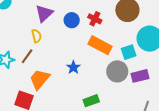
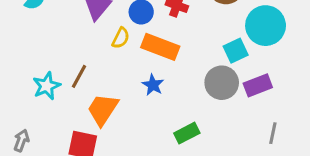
yellow semicircle: (36, 36) -> (121, 38), moved, turned 48
orange rectangle: (100, 45) -> (160, 47), moved

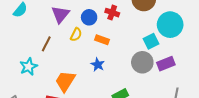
orange rectangle: (160, 47) -> (102, 40), size x0.6
brown line: (79, 76) -> (46, 44), moved

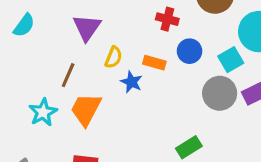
blue circle: (89, 17) -> (190, 51), moved
blue star: (98, 65) -> (132, 82), moved
orange trapezoid: (65, 81) -> (86, 109), moved

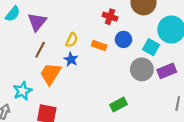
purple triangle: (87, 28) -> (37, 22), moved
cyan square: (231, 60) -> (151, 47), turned -35
blue star: (132, 82) -> (71, 59), moved
cyan star: (43, 112) -> (23, 91), moved

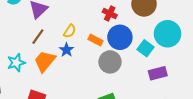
blue circle: (123, 39) -> (120, 37), size x1.5
gray circle: (142, 69) -> (110, 62), moved
cyan star: (23, 91) -> (16, 63), moved

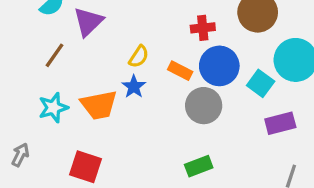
red cross: (110, 13) -> (203, 28), turned -32
brown line: (38, 37) -> (54, 55), moved
orange trapezoid: (45, 61) -> (99, 105), turned -140

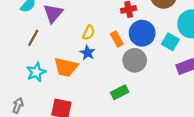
orange rectangle: (180, 71) -> (117, 39), turned 40
orange trapezoid: (99, 105) -> (66, 67), turned 30
green rectangle: (199, 166) -> (120, 92), moved

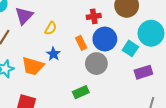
yellow semicircle: (89, 33) -> (51, 28), moved

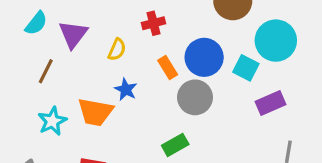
red cross: (94, 16) -> (153, 23), moved

